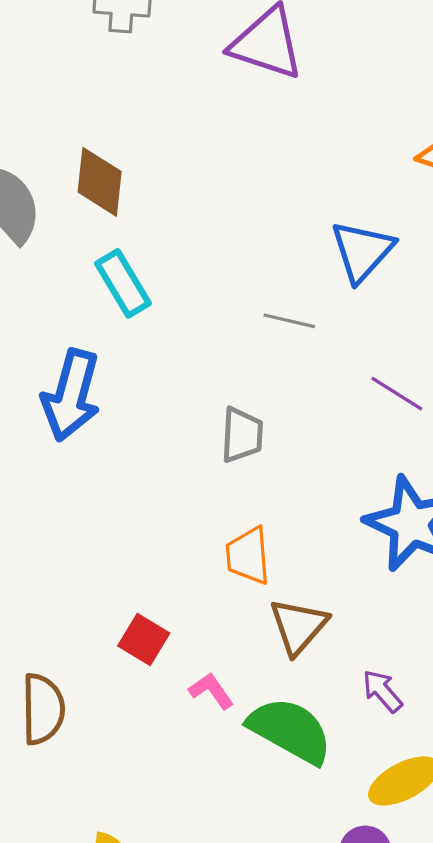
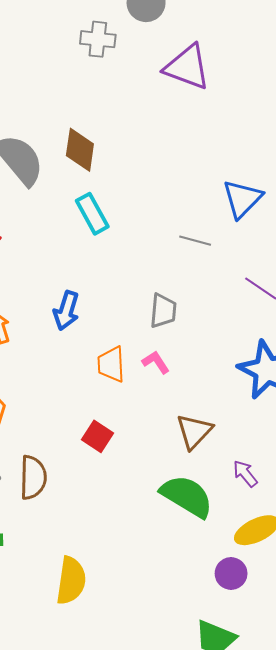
blue arrow: (71, 395) -> (66, 311), moved, size x0.7
orange trapezoid: (248, 556) -> (111, 364), moved
pink L-shape: (211, 691) -> (156, 362), moved

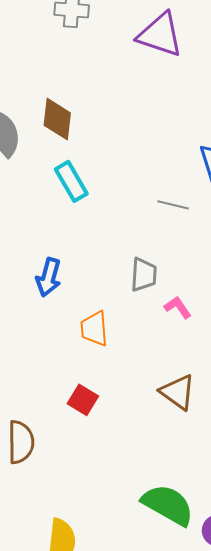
pink L-shape: (156, 362) -> (178, 307), moved
brown triangle: (194, 431) -> (178, 392), turned -36
green semicircle: (187, 496) -> (168, 505), moved

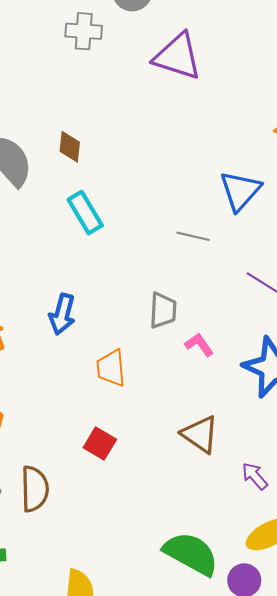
brown diamond: (57, 119) -> (70, 147), size x0.7

